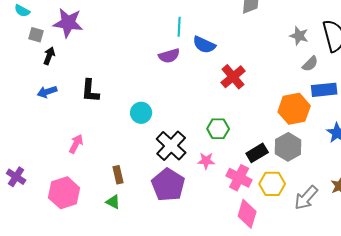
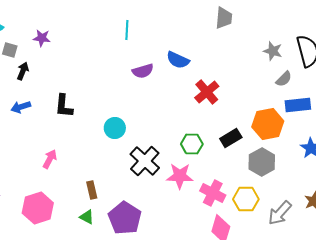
purple star: (68, 23) -> (42, 38), size x0.6
cyan line: (179, 27) -> (127, 30), moved
black rectangle: (257, 153) -> (231, 138), moved
pink star: (206, 161) -> (180, 176), size x1.5
purple pentagon: (168, 185) -> (125, 218), moved

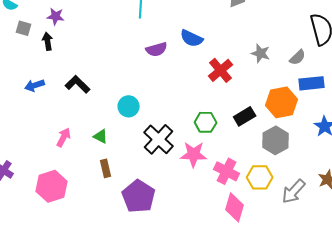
gray star: (273, 51) -> (261, 53), moved
black arrow: (23, 71) -> (48, 41), moved, turned -30
black L-shape: (64, 106) -> (78, 84), turned 130
green triangle: (87, 217) -> (101, 136), moved

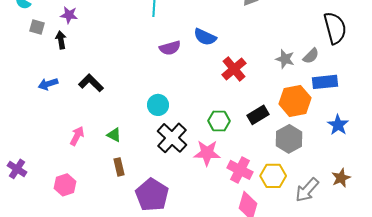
gray star: (261, 53) -> (285, 59), moved
cyan circle: (129, 106) -> (158, 105), moved
pink hexagon: (52, 186) -> (65, 185), size x0.7

